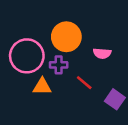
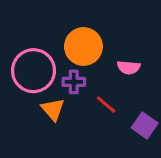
orange triangle: (42, 87) -> (53, 109), turned 48

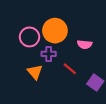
pink circle: (33, 71) -> (30, 37), moved, size x0.7

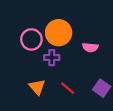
red line: (70, 69) -> (68, 88), moved
orange triangle: (35, 72) -> (37, 87), moved

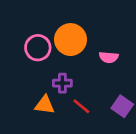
purple cross: (52, 58) -> (62, 83), moved
orange triangle: (37, 87) -> (45, 105), turned -42

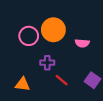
orange triangle: (45, 105) -> (23, 84), moved

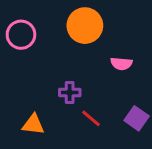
orange circle: (53, 30) -> (85, 26), moved
pink circle: (29, 36) -> (21, 35), moved

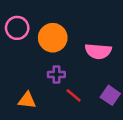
orange circle: (85, 26) -> (53, 38), moved
pink semicircle: (121, 64) -> (98, 51), size x1.5

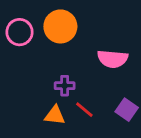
orange circle: (53, 38) -> (60, 26), moved
orange triangle: (27, 100) -> (55, 115), moved

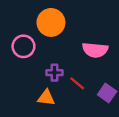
pink circle: (20, 32) -> (23, 46), moved
red line: (84, 110) -> (77, 83), moved

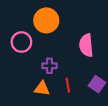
pink semicircle: (95, 50) -> (86, 45), turned 80
red line: (77, 83) -> (68, 85), moved, turned 40

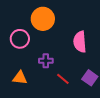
red line: (68, 85) -> (63, 79), turned -40
orange triangle: (42, 88) -> (20, 78), moved

